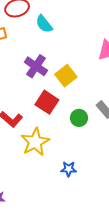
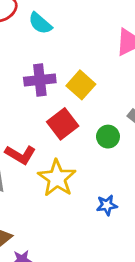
purple cross: (36, 66) -> (40, 80), turned -30
red square: (47, 102) -> (63, 124), turned 30

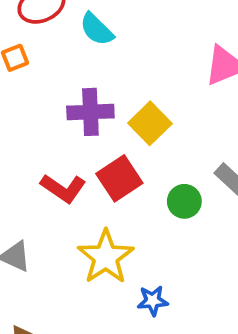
red L-shape: (20, 155) -> (63, 188), moved
blue star: (107, 205) -> (153, 301), moved

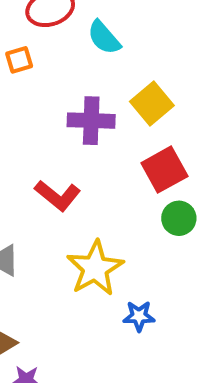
yellow square: (150, 123) -> (152, 103), moved
red square: (119, 178) -> (164, 170), moved

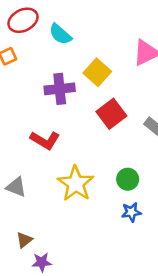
green circle: (179, 218) -> (128, 179), moved
blue star: (139, 316) -> (131, 212), moved

